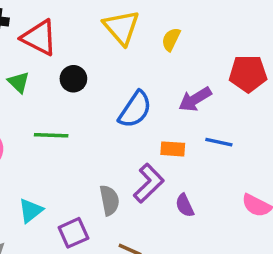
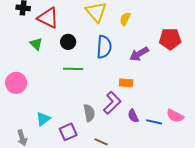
blue semicircle: (135, 110) -> (104, 47), moved, turned -30
green line: (51, 135) -> (73, 69), moved
blue line: (219, 142) -> (154, 122), moved

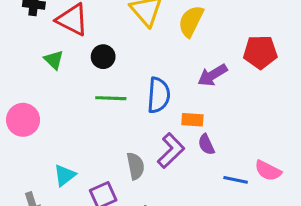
yellow semicircle: (125, 19) -> (191, 21), size x1.5
blue semicircle: (104, 47) -> (159, 95), moved
purple semicircle: (133, 116) -> (206, 144), moved

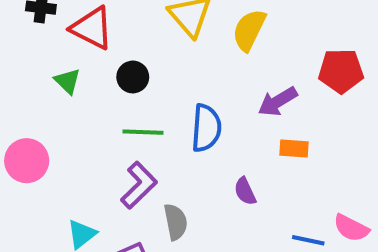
orange rectangle: (192, 120) -> (294, 148), moved
purple semicircle: (206, 144) -> (245, 191), moved
purple L-shape: (171, 151) -> (139, 185), moved

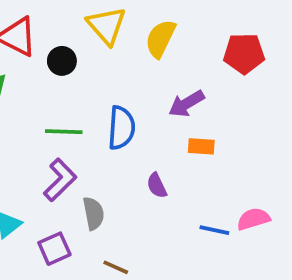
red pentagon: (341, 71) -> (244, 53), moved
black circle: (133, 77) -> (62, 61), moved
pink semicircle: (351, 228) -> (253, 219), turned 136

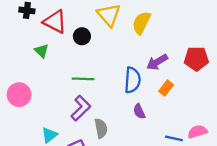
red pentagon: (244, 53) -> (196, 59), moved
blue semicircle: (121, 128) -> (132, 80), moved
orange rectangle: (201, 146) -> (166, 88), turned -56

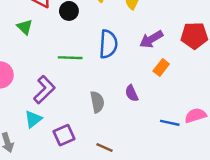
blue semicircle: (132, 80) -> (108, 44), moved
purple L-shape: (81, 108) -> (44, 90), moved
gray semicircle: (101, 128) -> (97, 102), moved

